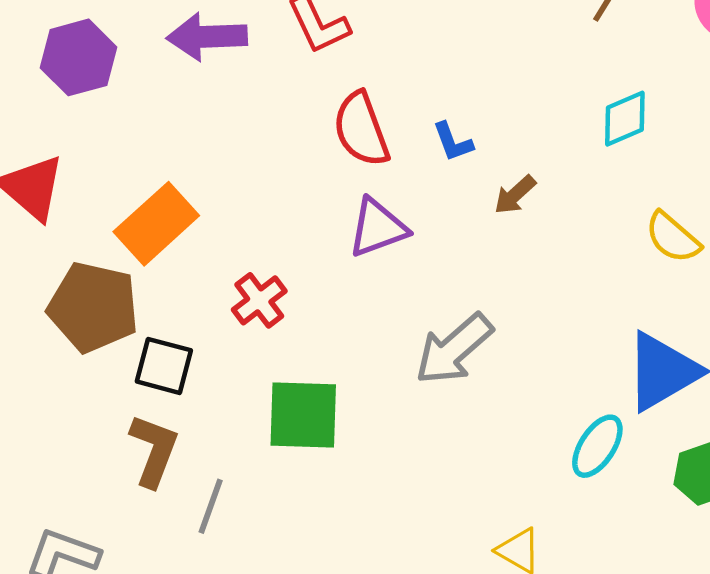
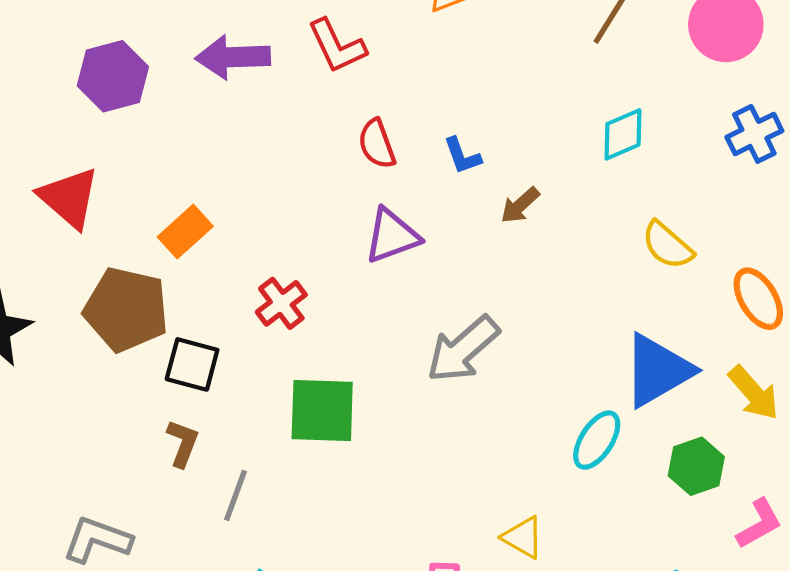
red semicircle: (361, 129) -> (377, 144), size x0.7
orange rectangle: (156, 224) -> (185, 232), size x0.7
brown L-shape: (154, 450) -> (183, 443), size x0.7

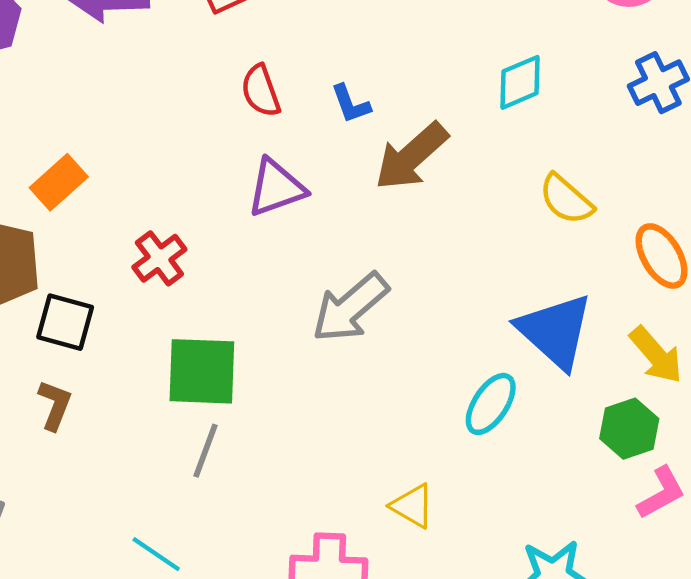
brown arrow: (520, 205) -> (411, 156), size x1.8
blue triangle: (658, 370) -> (555, 331), turned -48
green hexagon: (696, 466) -> (629, 429), moved
gray line: (236, 495) -> (205, 451), moved

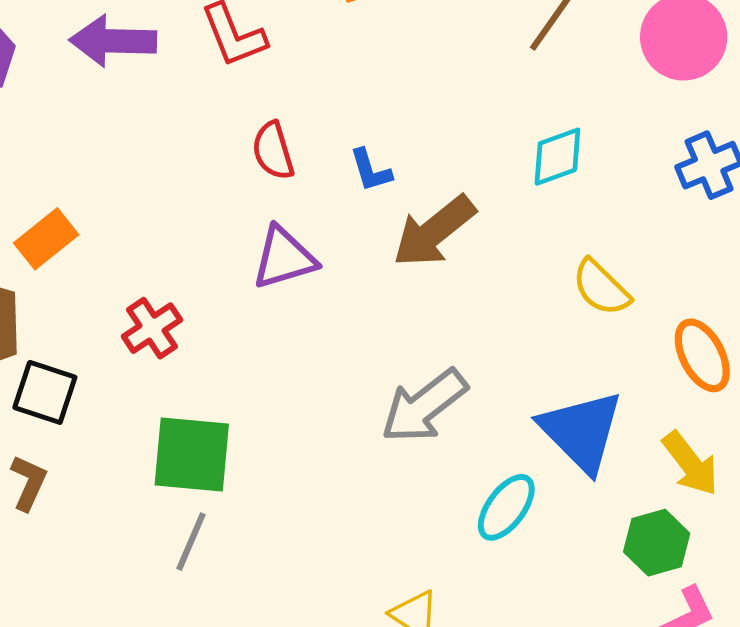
gray arrow: (350, 308) -> (424, 406), moved

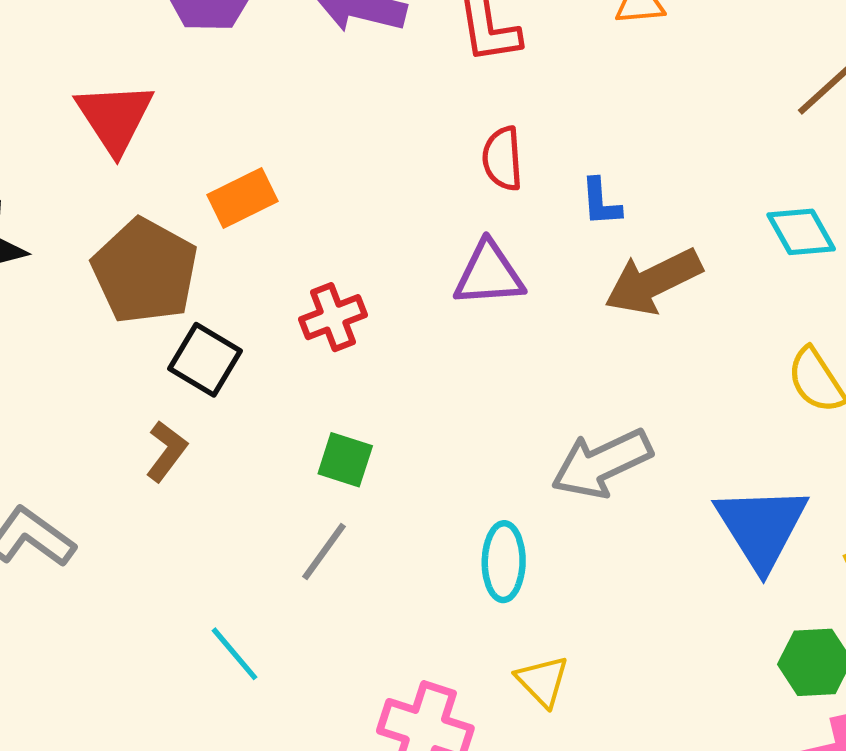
cyan diamond: (557, 157) -> (801, 232), turned 68
green square: (192, 454) -> (345, 460), size x0.6
cyan ellipse: (506, 507) -> (504, 562), moved, turned -48

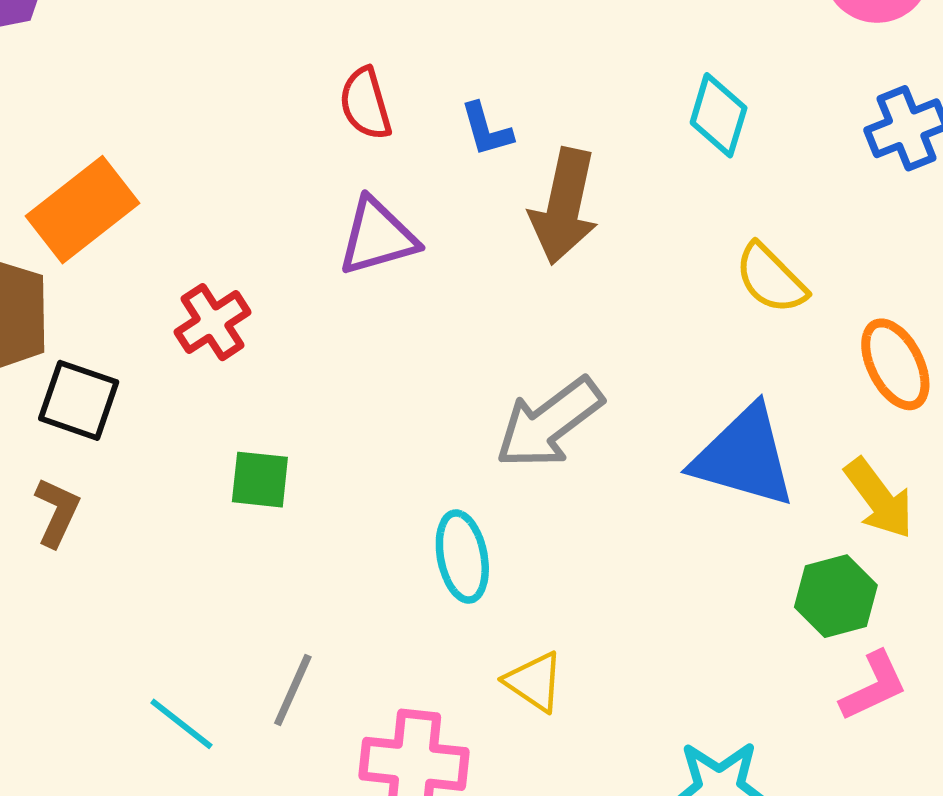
orange rectangle: (242, 198) -> (82, 210), size x1.4
cyan diamond: (801, 232) -> (719, 115), turned 58
brown arrow: (653, 282) -> (564, 206), turned -40
blue triangle: (761, 527) -> (744, 457), turned -30
gray line: (324, 551) -> (293, 690), moved

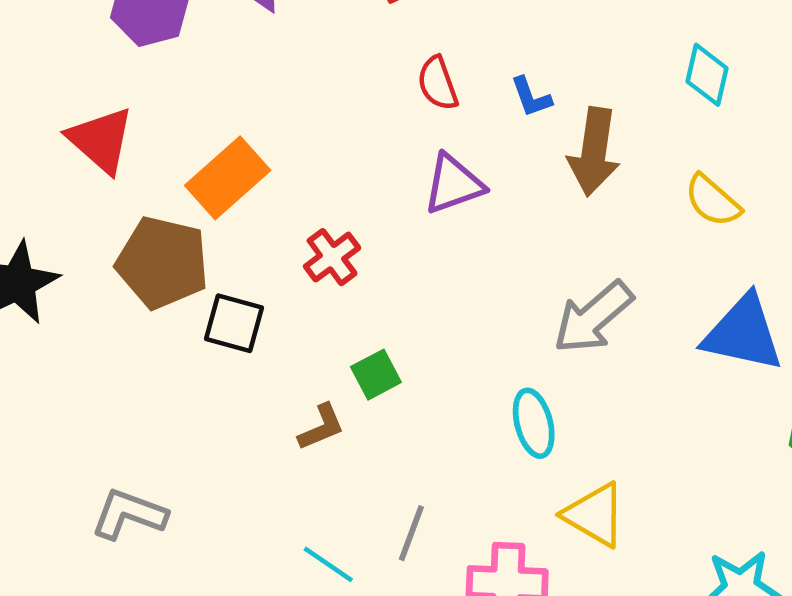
yellow semicircle: (771, 279) -> (713, 201), moved
green square: (260, 480) -> (376, 375), turned -30
brown L-shape: (57, 512) -> (321, 427), moved, turned 46
yellow triangle: (534, 682) -> (595, 515), size x1.4

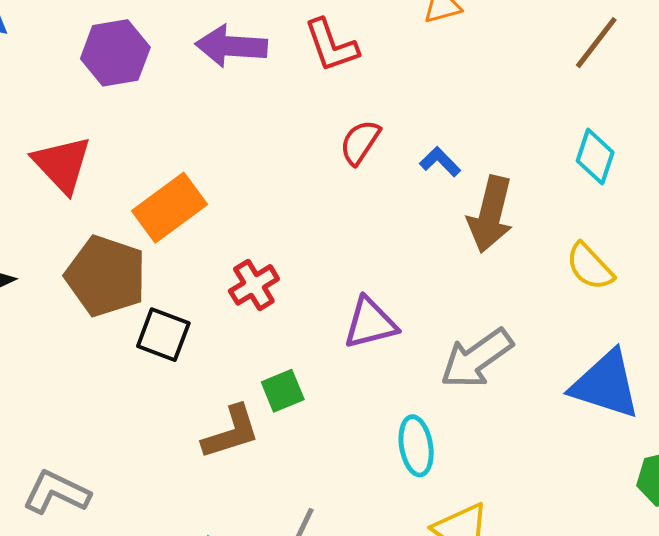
red semicircle: (438, 83) -> (360, 142), turned 48
blue L-shape: (531, 97) -> (440, 162), turned 150
purple triangle: (453, 184) -> (370, 323), moved
brown L-shape: (321, 427) -> (231, 432), size x1.4

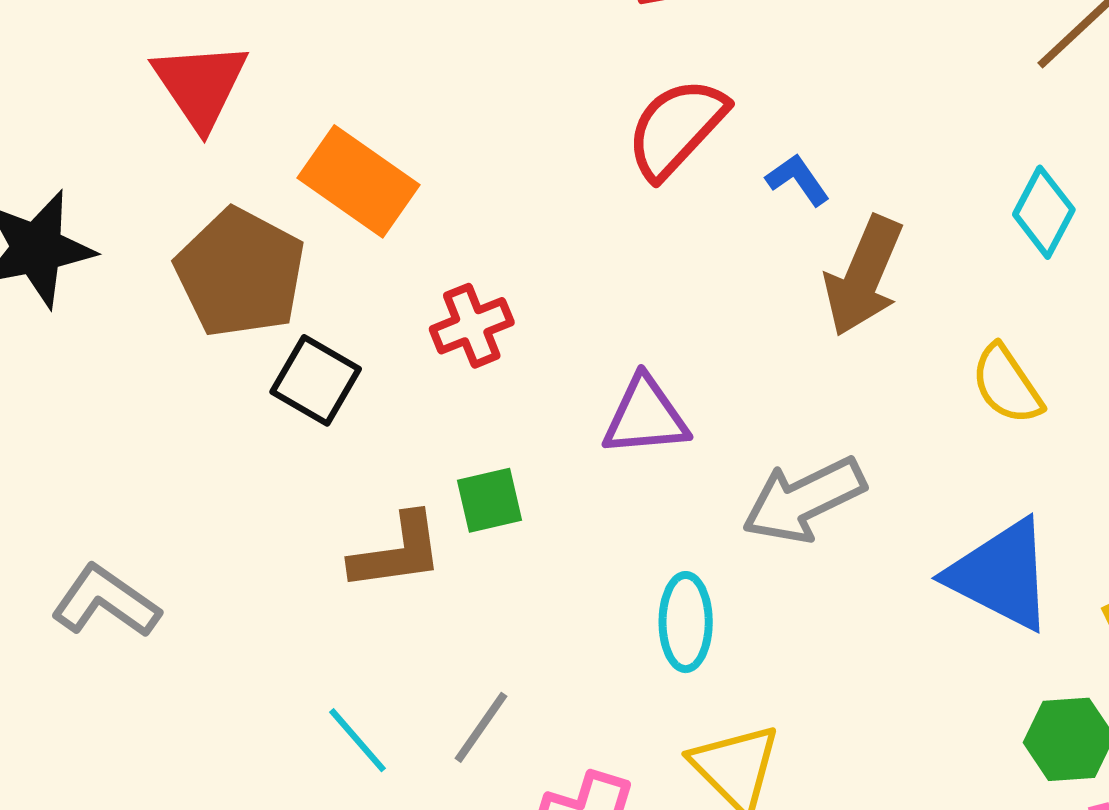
red semicircle: (360, 142) -> (676, 128), size x1.5
orange rectangle: (169, 208) -> (358, 181), turned 62

